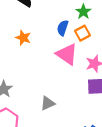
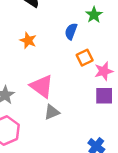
orange square: (82, 33) -> (85, 58), moved
pink triangle: (67, 54) -> (42, 86), moved

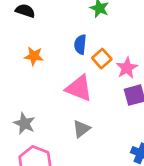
blue semicircle: (71, 31) -> (80, 44), moved
pink triangle: (42, 86) -> (79, 88), moved

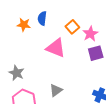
blue semicircle: (80, 44) -> (42, 18), moved
gray triangle: (81, 129) -> (56, 90), moved

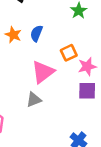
pink triangle: (56, 48) -> (43, 72), turned 45
gray triangle: (56, 90) -> (34, 100), moved

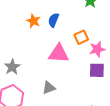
pink triangle: (43, 72) -> (59, 53), turned 40
gray triangle: (34, 100) -> (49, 88), moved

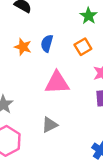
orange square: (81, 37) -> (83, 47), moved

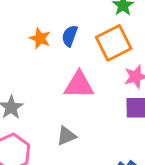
orange square: (83, 47) -> (114, 43), size x1.6

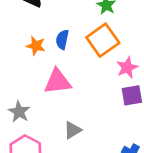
pink triangle: (79, 85) -> (58, 82), moved

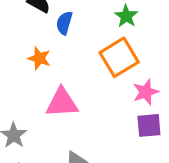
blue semicircle: (62, 40) -> (64, 23), moved

